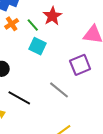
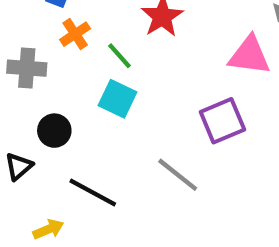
green line: (33, 25) -> (119, 56), moved
cyan square: (37, 46) -> (117, 99), moved

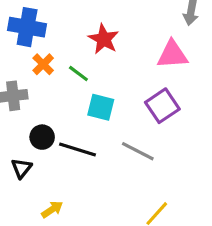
cyan square: (117, 99) -> (101, 107), moved
black line: (93, 193) -> (78, 150), moved

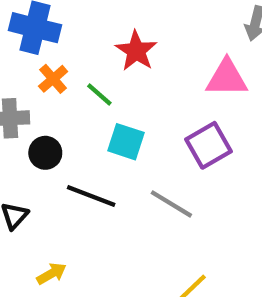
black circle: (42, 137) -> (45, 153), moved

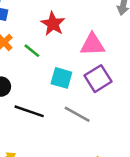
pink triangle: (227, 78) -> (92, 45), moved
cyan square: (126, 142) -> (61, 78), moved

